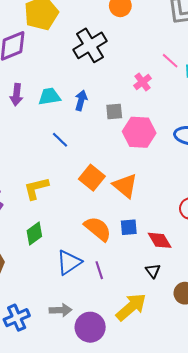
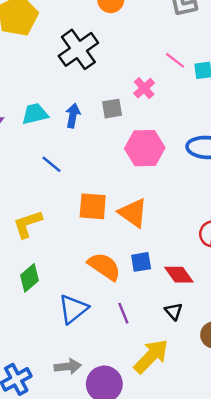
gray square: (114, 112) -> (112, 109), moved
orange square: (92, 178) -> (93, 206), turned -30
purple line: (99, 270) -> (123, 313), moved

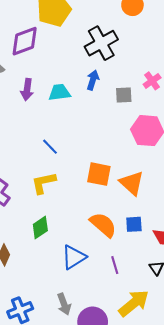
blue arrow: (73, 116) -> (93, 80), moved
blue line: (51, 164) -> (50, 147), moved
gray arrow: (68, 366) -> (64, 304), turned 70

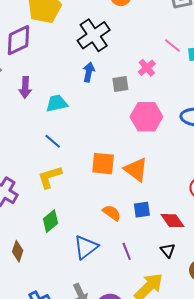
cyan trapezoid: (59, 92) -> (57, 103), moved
orange semicircle: (103, 225) -> (112, 213), size x0.7

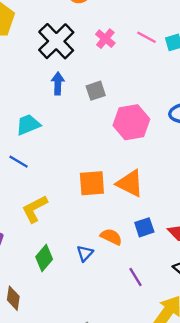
pink cross: (147, 68) -> (105, 39), moved
blue line: (53, 141) -> (19, 162), moved
blue triangle: (86, 247) -> (85, 253), moved, size x0.6

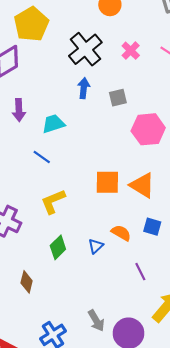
blue square: (144, 227) -> (152, 227), turned 30

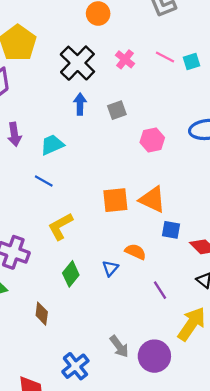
pink hexagon: (148, 129) -> (152, 140), size x0.7
blue square: (152, 227) -> (171, 230), moved

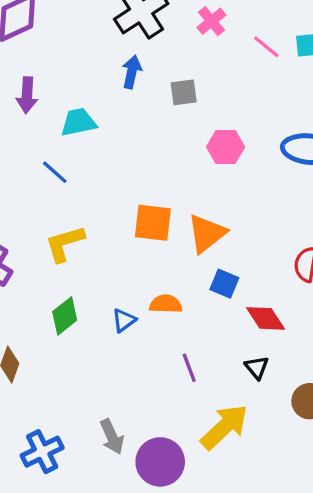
pink line: (165, 57) -> (266, 47), moved
orange triangle: (152, 199) -> (207, 233), turned 44
orange semicircle: (135, 252) -> (166, 304), turned -35

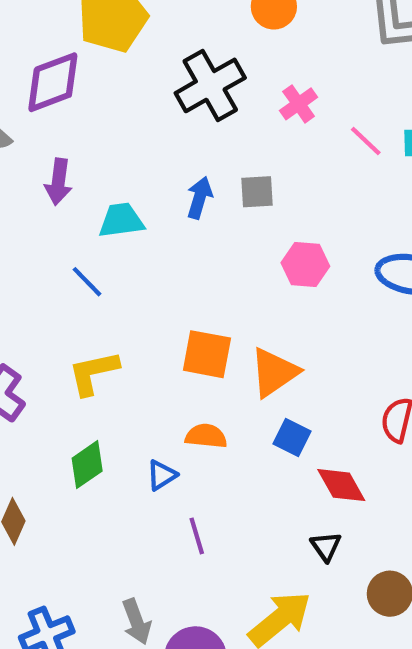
blue arrow: (132, 72) -> (200, 198), moved
orange semicircle: (166, 304) -> (206, 436), moved
purple line: (189, 368) -> (197, 536), moved

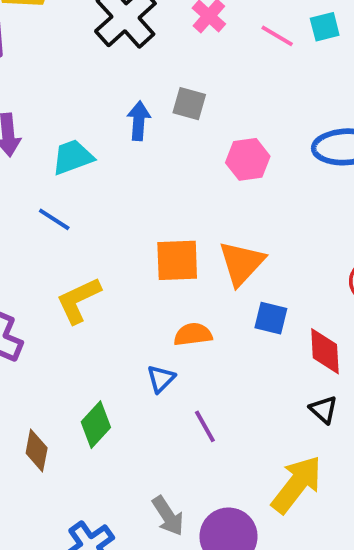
gray square: (257, 192) -> (189, 104), turned 32
green diamond: (87, 465) -> (96, 425), moved
red diamond: (341, 485) -> (325, 351), turned 39

